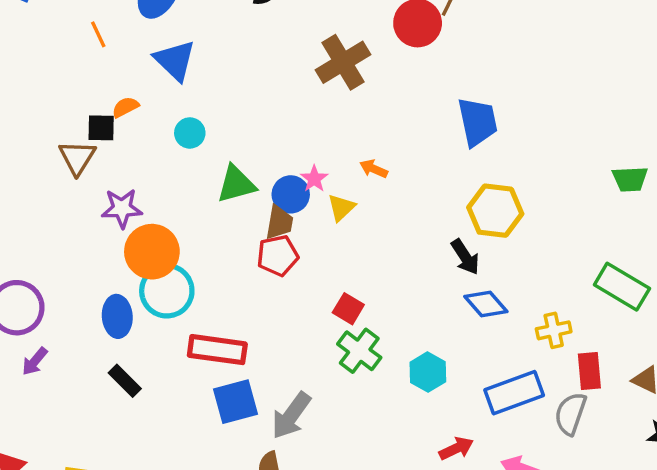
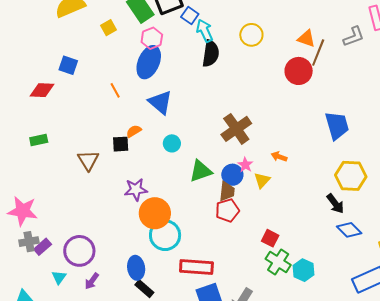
brown cross: (343, 62) -> (236, 129), moved
brown triangle: (77, 157) -> (88, 160), moved
blue ellipse: (117, 316) -> (136, 268), moved
cyan hexagon: (428, 372) -> (304, 270), moved

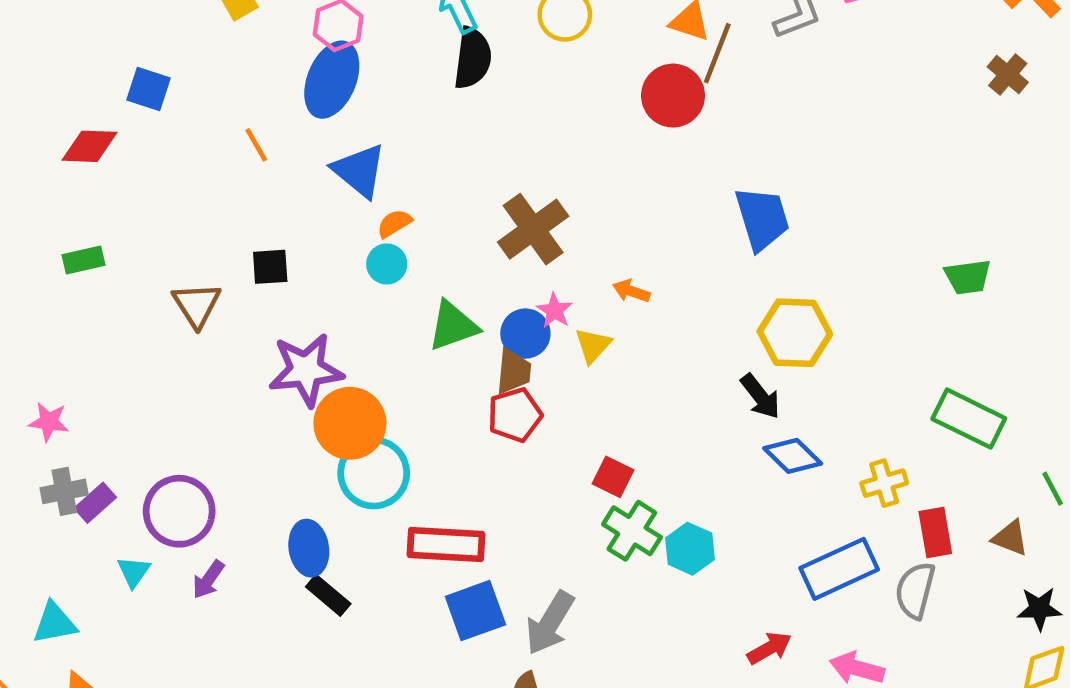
orange semicircle: (134, 131) -> (394, 223), moved
purple star: (136, 190) -> (306, 370), size x1.4
pink star: (23, 211) -> (49, 422), size x0.6

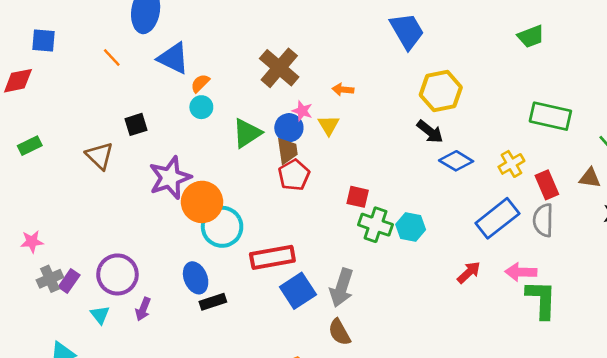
black rectangle: (328, 595) -> (213, 302), turned -45

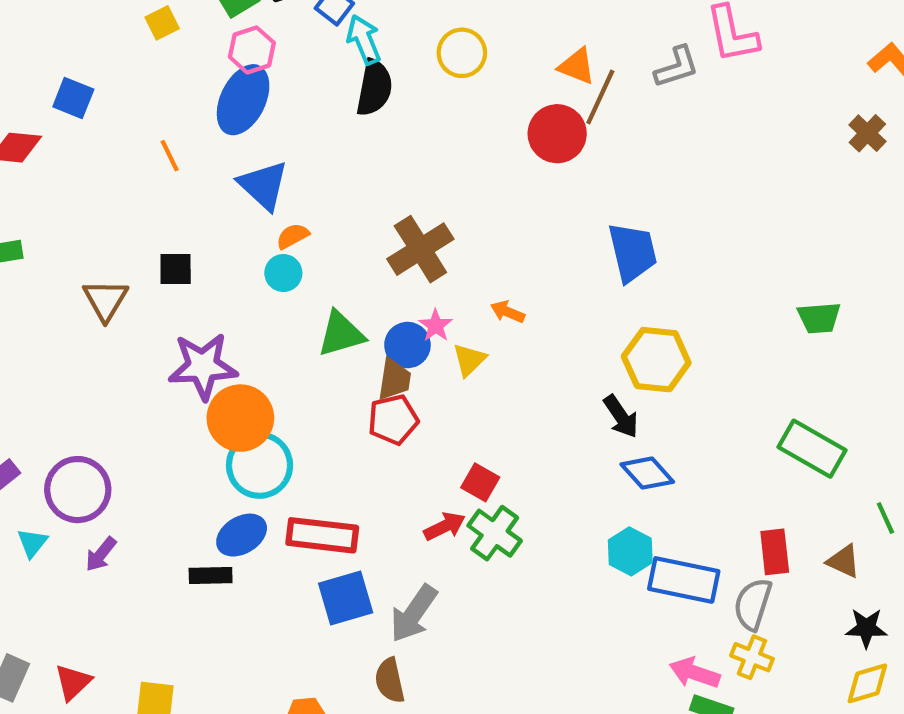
yellow cross: (511, 164) -> (752, 657), moved, turned 35
blue rectangle: (497, 218) -> (684, 580), turned 33
cyan hexagon: (411, 227) -> (630, 551), moved
red arrow: (469, 272) -> (445, 526), moved
blue ellipse: (196, 278) -> (242, 535), moved, turned 64

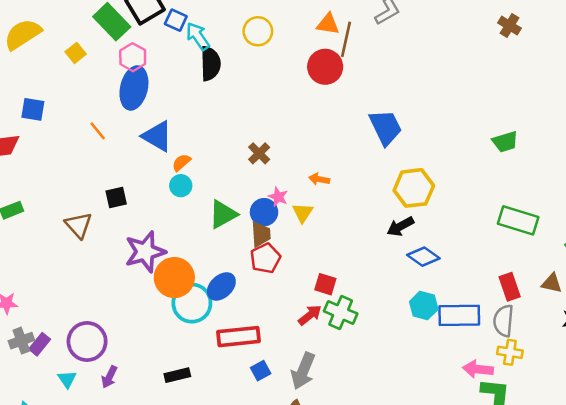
brown cross: (420, 249) -> (259, 153), size x0.6
black arrow: (621, 416) -> (400, 226), turned 108
blue ellipse: (242, 535) -> (221, 286), moved
blue square: (346, 598) -> (261, 371), size x0.6

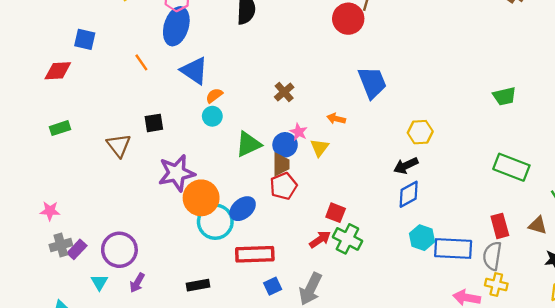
blue trapezoid: (386, 127) -> (372, 82), moved
yellow hexagon: (414, 188) -> (420, 132), size x0.7
blue diamond: (423, 257) -> (409, 194), moved, turned -68

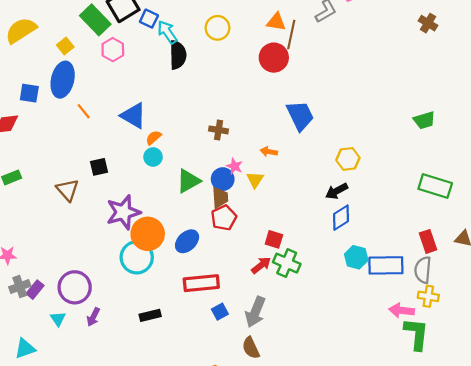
blue ellipse: (176, 26) -> (63, 80), moved
brown cross: (284, 92) -> (219, 130), turned -36
cyan circle: (215, 222) -> (137, 257), moved

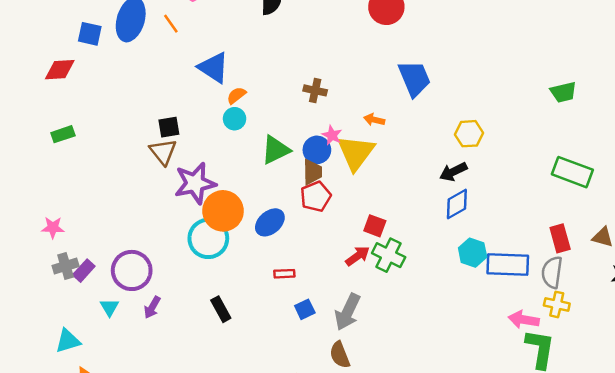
orange line: (84, 111) -> (171, 24), moved
yellow triangle: (255, 180) -> (356, 153), size x1.8
brown triangle: (68, 190) -> (163, 152), moved
red rectangle: (201, 283) -> (284, 274), size x0.5
black rectangle: (150, 315) -> (221, 309), turned 72

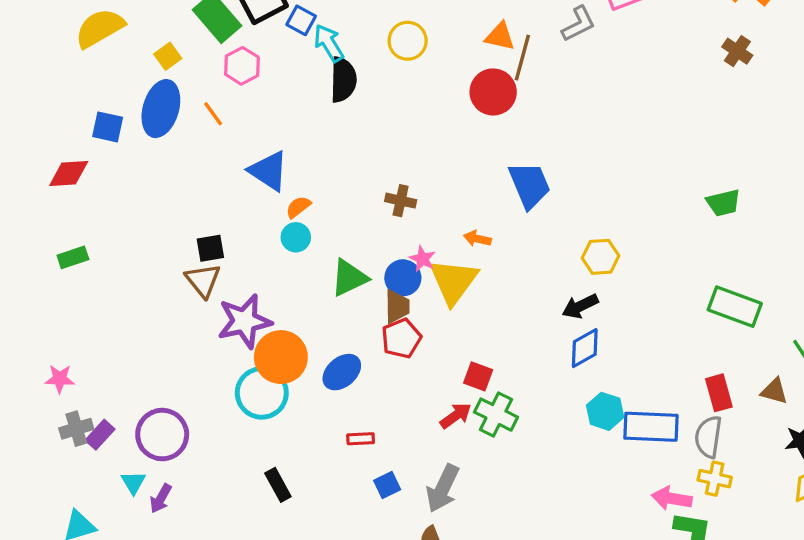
purple arrow: (152, 307) -> (161, 498), moved

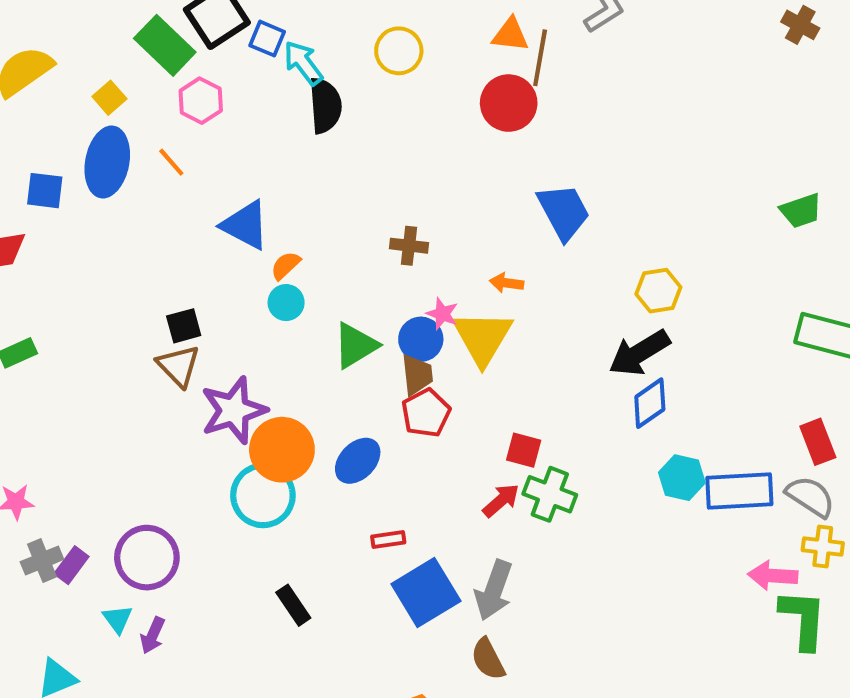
black arrow: (580, 306) -> (639, 353), size x1.4
gray semicircle: (708, 437) -> (810, 496), turned 120
blue square: (387, 485) -> (426, 593), size x2.0

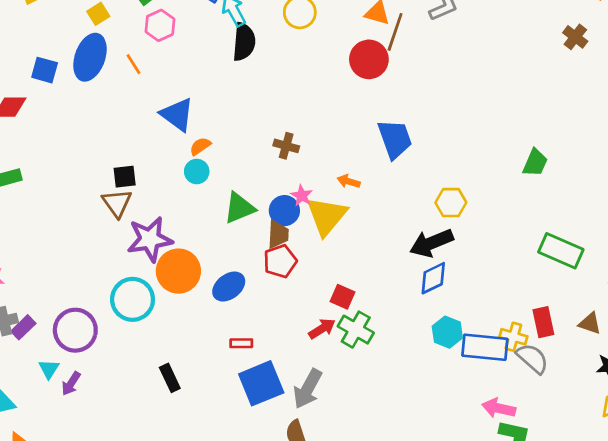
green trapezoid: (801, 211) -> (535, 163), moved, turned -56
cyan circle: (263, 495) -> (133, 299), moved
yellow cross: (823, 547) -> (513, 337), moved

